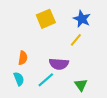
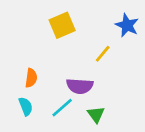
blue star: (82, 19) -> (127, 25), moved
green triangle: (81, 85) -> (96, 114), moved

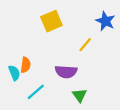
cyan semicircle: (26, 106) -> (14, 73), moved
cyan line: (62, 108) -> (36, 92), moved

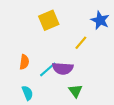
cyan semicircle: (14, 73) -> (27, 93), moved
cyan line: (36, 92) -> (48, 69), moved

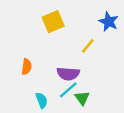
cyan line: (48, 69) -> (68, 90), moved
cyan semicircle: (27, 93) -> (42, 100), moved

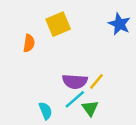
yellow line: (88, 46) -> (96, 81), moved
orange semicircle: (27, 67) -> (29, 43), moved

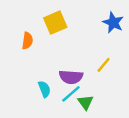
yellow line: (96, 81) -> (104, 65), moved
cyan semicircle: (45, 111) -> (44, 89), moved

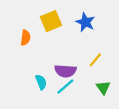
blue star: (113, 23) -> (85, 22), moved
green triangle: (85, 102) -> (103, 88), moved

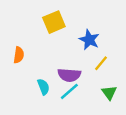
blue star: (85, 22) -> (89, 40), moved
orange semicircle: (26, 38) -> (19, 55), moved

